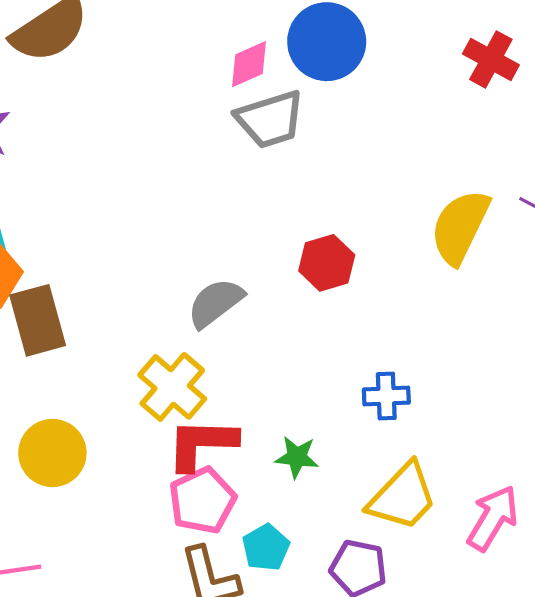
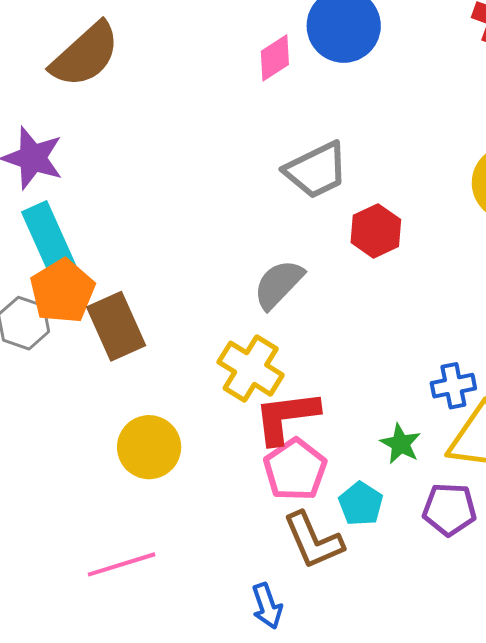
gray trapezoid: (270, 119) -> (316, 170), moved
blue cross: (386, 396) -> (453, 386), moved
green star: (297, 457) -> (400, 444), moved, turned 30

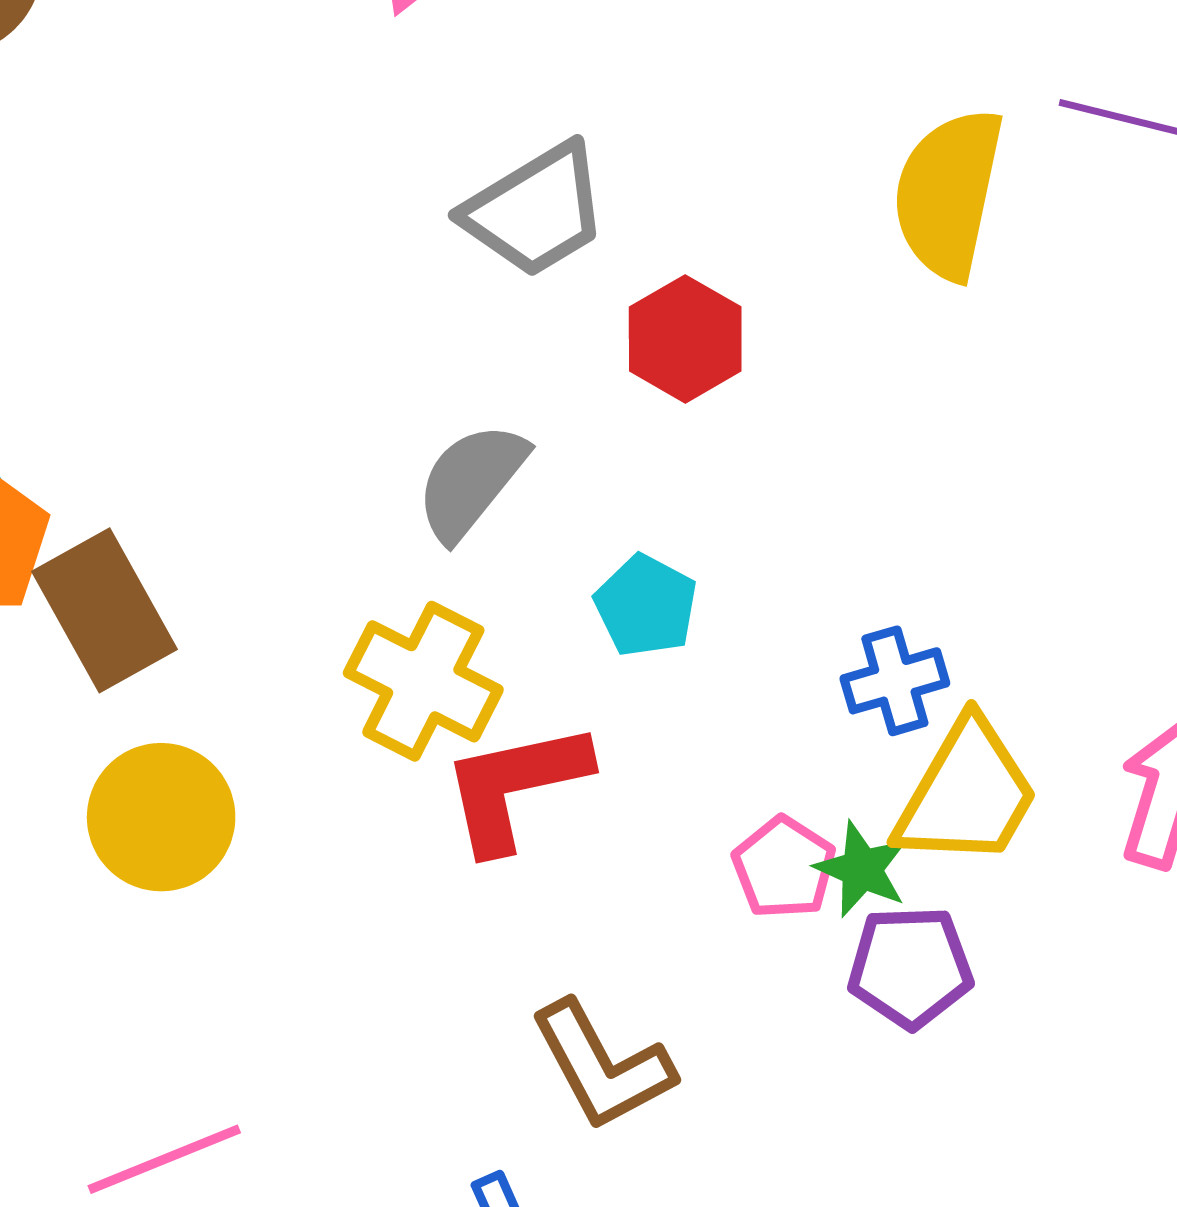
green star: (400, 444) -> (862, 869), moved
yellow circle: (149, 447) -> (161, 817), moved
pink pentagon: (295, 470) -> (784, 868), moved, size x0.7
cyan pentagon: (361, 504) -> (646, 606), moved

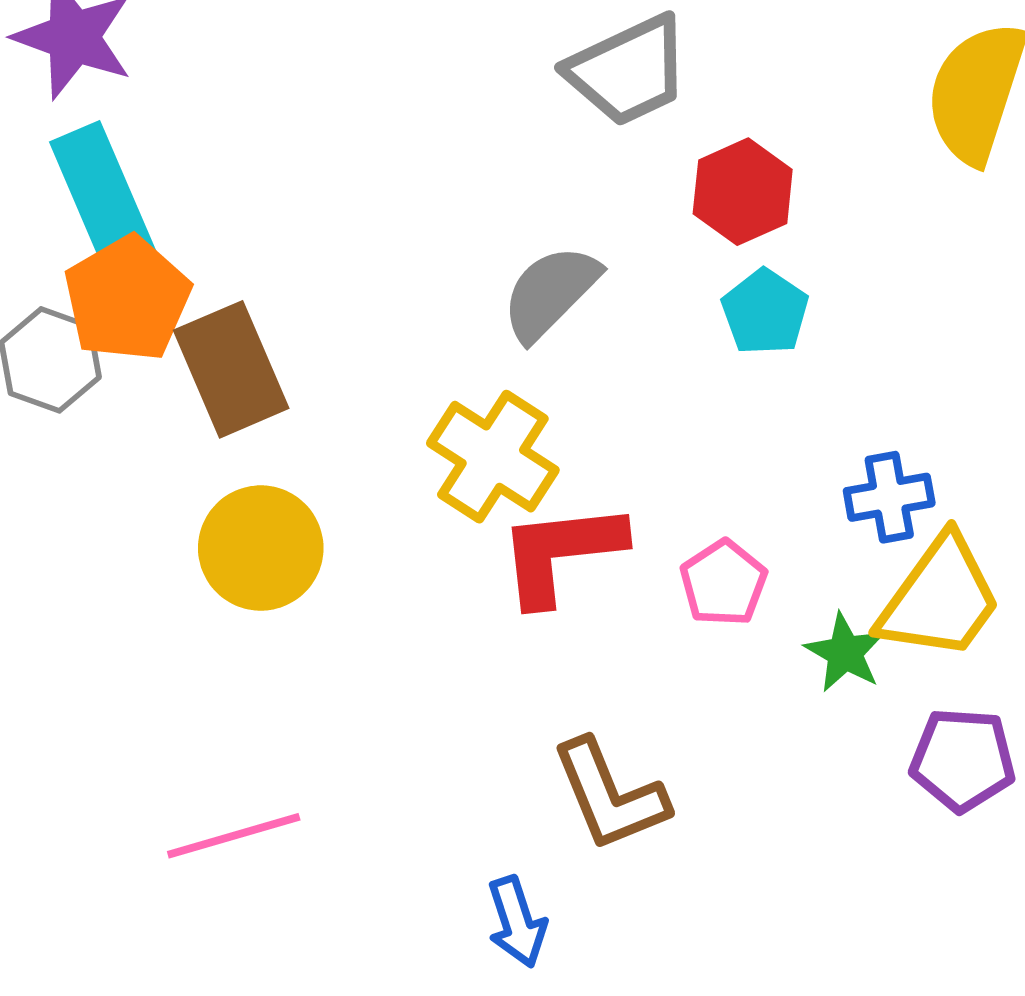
cyan pentagon: (646, 606) -> (765, 312), moved
pink pentagon: (784, 868) -> (723, 583), moved
purple pentagon: (910, 967) -> (963, 760), moved

